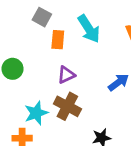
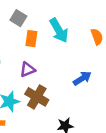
purple triangle: (66, 75) -> (28, 69), moved

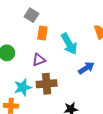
cyan arrow: (59, 30) -> (69, 44), moved
brown cross: (37, 97) -> (47, 84), turned -36

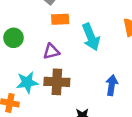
orange rectangle: (42, 33) -> (60, 19), turned 72
blue arrow: (86, 68) -> (112, 85), moved, turned -56

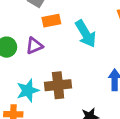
purple triangle: (51, 51) -> (34, 46), moved

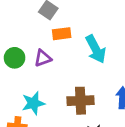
brown cross: (58, 85) -> (80, 101), moved

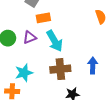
cyan arrow: (96, 49) -> (55, 41), moved

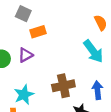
cyan arrow: (55, 41) -> (93, 51), moved
blue arrow: (93, 65) -> (97, 90), moved

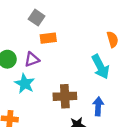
cyan star: (24, 95) -> (25, 84), moved, turned -30

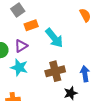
gray square: (37, 18) -> (18, 10), turned 32
cyan arrow: (100, 67) -> (54, 38), moved

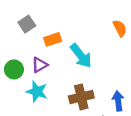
gray square: (18, 10) -> (27, 24), moved

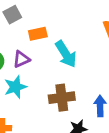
cyan star: (37, 91) -> (15, 87), turned 30

